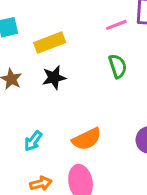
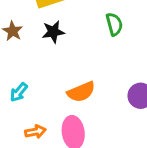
cyan arrow: (33, 141) -> (19, 92), moved

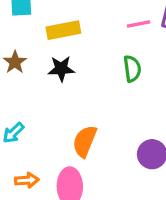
orange semicircle: (81, 92) -> (85, 141), turned 128

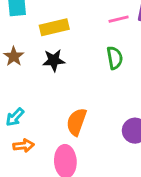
orange arrow: (27, 180) -> (24, 146), moved

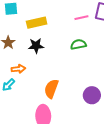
green semicircle: (115, 58) -> (78, 44), turned -91
orange arrow: (24, 146) -> (18, 69), moved

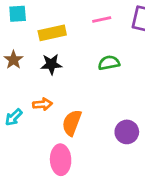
pink line: (81, 18) -> (102, 20), moved
orange arrow: (18, 69) -> (42, 104), moved

